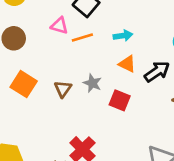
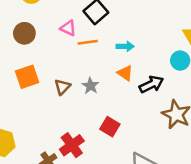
orange square: (24, 84) -> (27, 77), turned 30
red square: (120, 100) -> (110, 127), moved

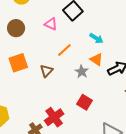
orange line: (88, 42) -> (64, 50), moved, turned -35
cyan arrow: (125, 46) -> (96, 38), turned 32
gray star: (90, 86) -> (82, 72), moved

